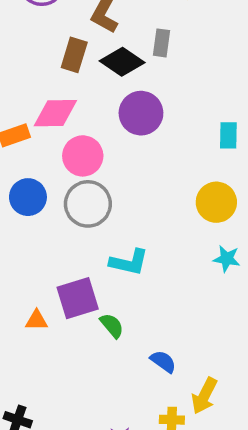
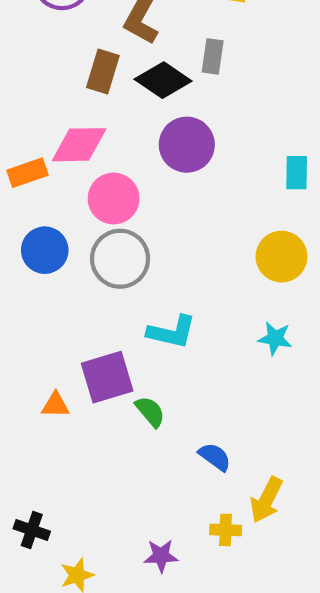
cyan star: (227, 259) -> (275, 338), moved

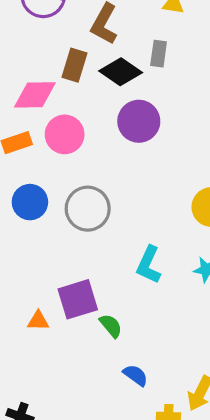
pink diamond: (79, 145) -> (35, 95), moved
pink circle: (114, 198) -> (65, 134), moved
cyan L-shape: (172, 332) -> (149, 265), moved, turned 102
blue semicircle: (215, 457) -> (135, 375), moved

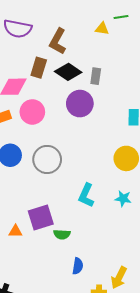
gray rectangle: (159, 54) -> (96, 76), moved
green semicircle: (111, 326) -> (62, 234), turned 133
blue semicircle: (135, 375) -> (78, 266), turned 63

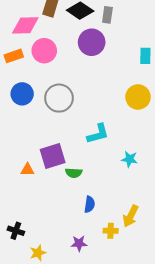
cyan L-shape: (86, 195) -> (98, 134), turned -130
cyan star: (123, 199) -> (130, 159), moved

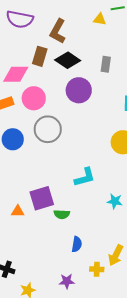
gray rectangle: (107, 15) -> (106, 64), moved
gray circle: (59, 98) -> (48, 129), moved

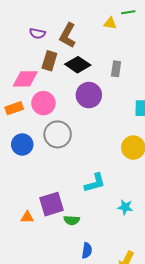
purple semicircle: (20, 19) -> (37, 33), moved, size x0.6

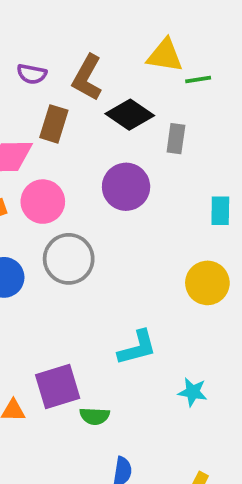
green line: (128, 12) -> (198, 80), moved
yellow triangle: (110, 23) -> (165, 55), size x1.5
black diamond: (78, 65) -> (130, 115), moved

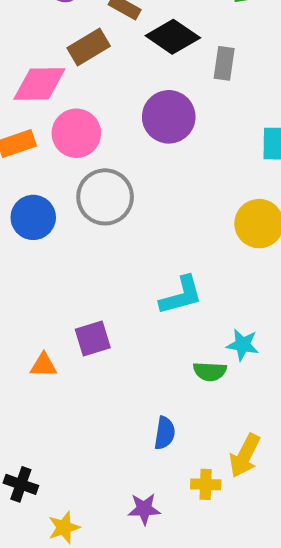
brown rectangle: (54, 124) -> (89, 47), turned 42
purple square: (58, 386) -> (93, 339), size x0.7
green semicircle: (95, 416) -> (210, 371), moved

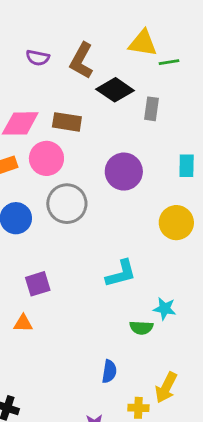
brown rectangle: (89, 47) -> (67, 122), moved, turned 40
purple circle: (169, 117) -> (124, 172), moved
purple square: (93, 339) -> (38, 284), moved

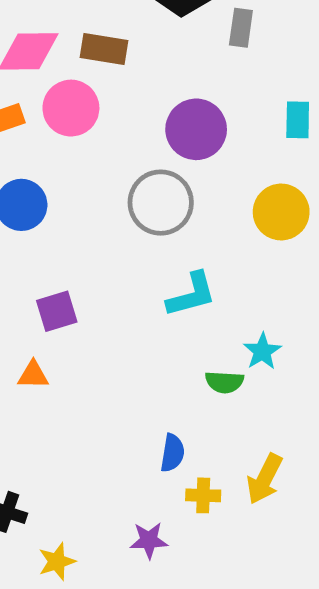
gray circle: (67, 204) -> (161, 203), moved
cyan star: (165, 309) -> (262, 351), turned 30
yellow cross: (138, 408) -> (203, 495), moved

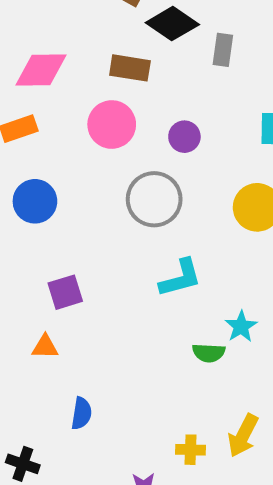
brown rectangle: (104, 49) -> (130, 68), moved
pink circle: (71, 108) -> (112, 125), moved
purple circle: (196, 129) -> (184, 137), size x0.6
blue semicircle: (172, 453) -> (81, 413), moved

